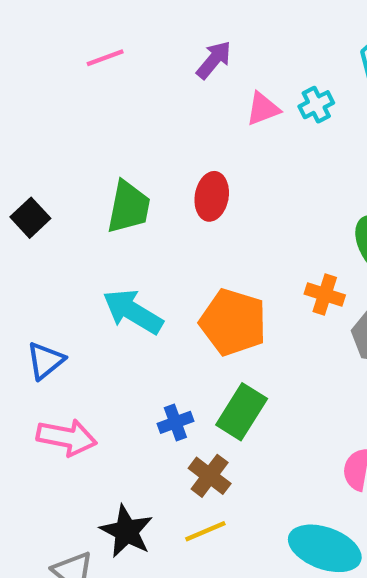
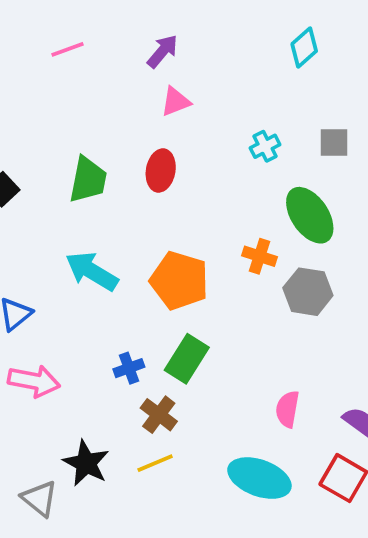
cyan cross: (316, 105) -> (265, 146), moved
pink triangle: (263, 109) -> (176, 102), moved

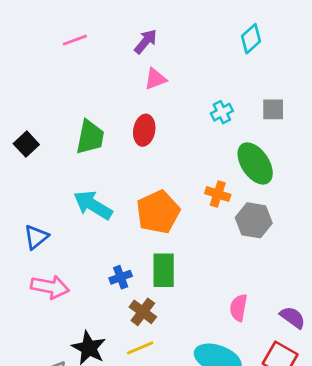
orange pentagon: (179, 280) -> (158, 212), turned 30
green rectangle: (187, 359) -> (164, 270), turned -32

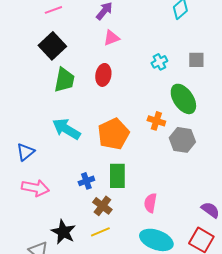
black square: (26, 144) -> (52, 46), moved, size x1.5
pink semicircle: (239, 308) -> (150, 203), moved

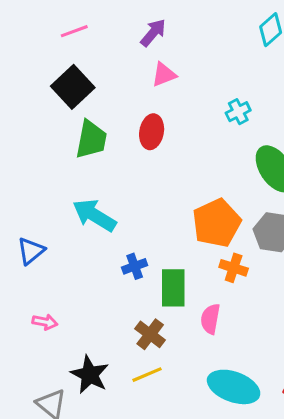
orange cross: (156, 121) -> (234, 268), moved
orange pentagon: (113, 134) -> (217, 223), moved
blue cross: (86, 181) -> (135, 266), moved
pink arrow: (35, 188) -> (45, 322), moved, size x0.6
pink semicircle: (150, 203) -> (210, 319), moved

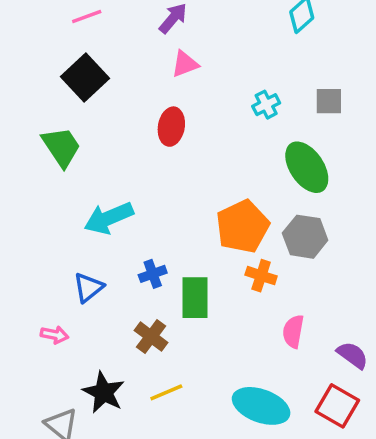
green trapezoid: (91, 139) -> (61, 147), moved, turned -45
cyan arrow: (94, 215) -> (109, 218), turned -54
blue triangle: (31, 251) -> (88, 287), moved
pink semicircle: (210, 319) -> (293, 331), moved
brown cross: (150, 334) -> (151, 337), moved

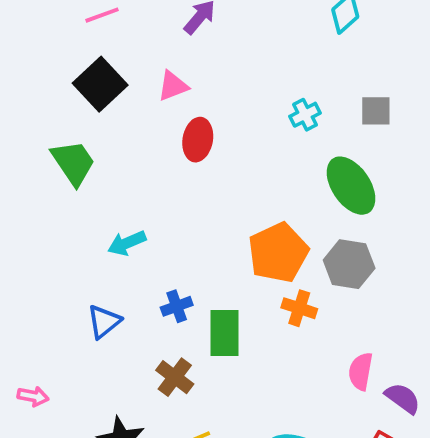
pink triangle: (185, 64) -> (173, 86), moved
cyan arrow: (109, 218) -> (127, 243), size x0.7
pink semicircle: (293, 331) -> (361, 371), moved
pink arrow: (55, 335) -> (33, 396), moved

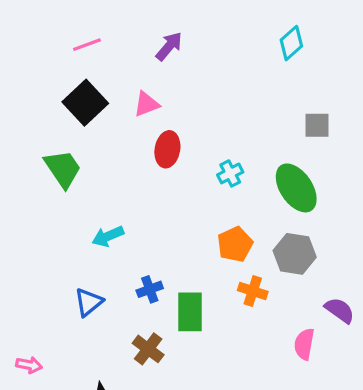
cyan cross: (305, 115) -> (230, 173), moved
orange pentagon: (278, 253) -> (235, 244), size x0.7
purple semicircle: (403, 398) -> (340, 310), moved

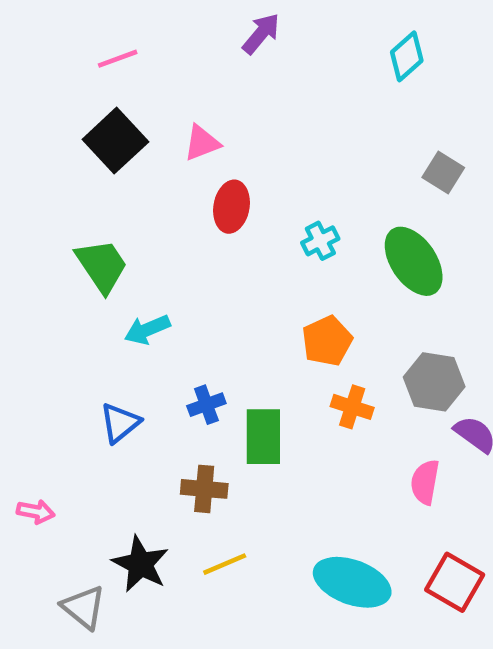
purple arrow: (169, 46) -> (261, 34), moved
gray square: (317, 125) -> (443, 172), turned 32
green trapezoid: (63, 169) -> (102, 266), moved
gray hexagon: (295, 254) -> (434, 382), moved
brown cross: (148, 349) -> (204, 489), turned -32

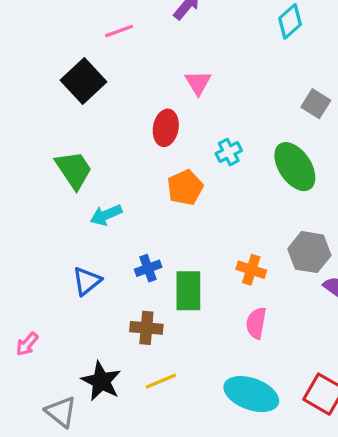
pink line: (118, 59) -> (119, 31), moved
pink triangle: (202, 143) -> (198, 83), moved, turned -40
orange pentagon: (327, 341) -> (185, 188), moved
pink semicircle: (425, 482) -> (256, 323), moved
pink arrow: (36, 512) -> (27, 344), turned 120

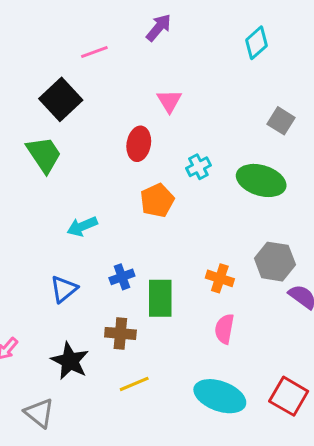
green ellipse: (295, 167) -> (261, 180), turned -39
green trapezoid: (74, 170) -> (44, 154), moved
black star: (101, 381) -> (70, 361), moved

